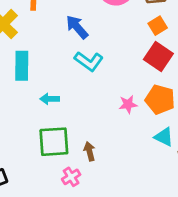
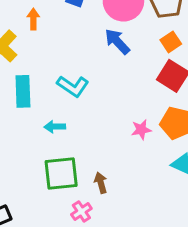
blue arrow: (77, 27) -> (117, 42), moved
cyan L-shape: (89, 61) -> (73, 86), moved

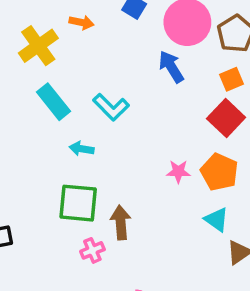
orange arrow: (33, 19) -> (82, 22), turned 90
cyan rectangle: (23, 91) -> (54, 102), turned -48
brown arrow: (101, 183) -> (121, 222), size x1.4

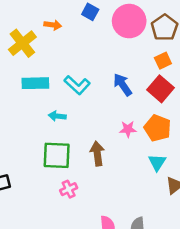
blue arrow: (171, 67) -> (123, 85), moved
cyan rectangle: (54, 102) -> (35, 83), turned -50
cyan triangle: (217, 220) -> (157, 162), turned 30
brown arrow: (121, 222) -> (97, 154), moved

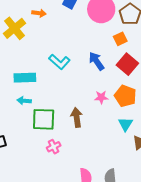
orange square: (163, 61) -> (120, 39), moved
cyan rectangle: (35, 83) -> (25, 78), moved
cyan arrow: (57, 116) -> (24, 101), moved

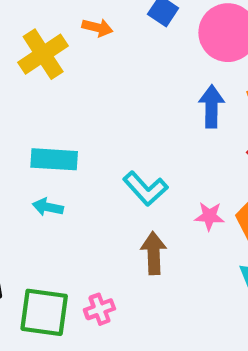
blue arrow: (96, 61) -> (211, 107), moved, turned 30
cyan L-shape: (59, 62) -> (145, 189), moved
green square: (44, 119) -> (44, 312), moved

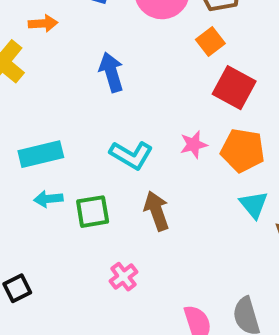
blue arrow: (211, 107) -> (111, 72), moved
pink star: (209, 216) -> (194, 145), moved
green square: (44, 312) -> (93, 212), moved, size x0.7

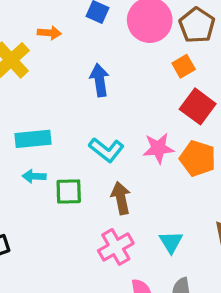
pink star: (194, 145) -> (158, 148), size x1.4
cyan triangle: (254, 205) -> (171, 242), moved
pink cross: (123, 277) -> (116, 247), moved, size x1.5

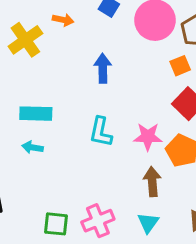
cyan L-shape: (106, 150) -> (101, 132), turned 56
green square: (69, 192) -> (56, 224), moved
brown arrow: (121, 198) -> (152, 182), moved

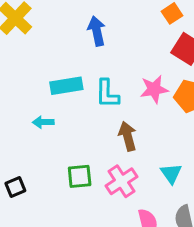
cyan rectangle: (36, 114) -> (66, 86), moved
brown arrow: (152, 182) -> (128, 136), moved
green square: (56, 224) -> (80, 176), moved

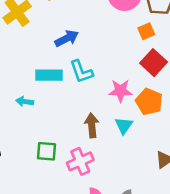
blue arrow: (97, 31) -> (67, 38), moved, turned 65
cyan L-shape: (107, 94) -> (81, 72), moved, turned -30
cyan triangle: (171, 173) -> (124, 125), moved

